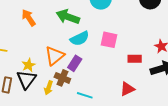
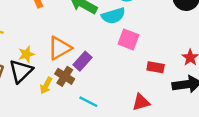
cyan semicircle: (80, 38) -> (113, 16), moved

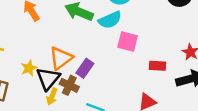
black triangle: (21, 71) -> (48, 79), moved

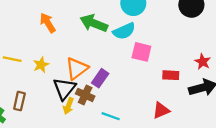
yellow star: (29, 68) -> (41, 65), moved

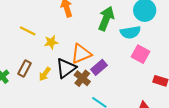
green arrow: (94, 23) -> (106, 19), turned 75
yellow arrow: (68, 106) -> (45, 74), moved

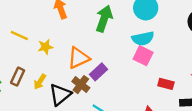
cyan semicircle: (130, 32) -> (143, 38), moved
black triangle: (66, 68) -> (60, 95), moved

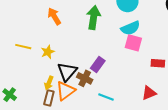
orange triangle: (78, 58) -> (65, 91), moved
brown rectangle: (18, 77) -> (49, 98), moved
black triangle: (60, 95) -> (67, 72), moved

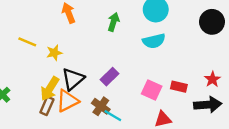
green arrow: (93, 18) -> (114, 22), size x0.7
pink square: (133, 43) -> (152, 90), moved
brown cross: (85, 78) -> (101, 106), moved
yellow arrow: (49, 83) -> (50, 89), size x1.5

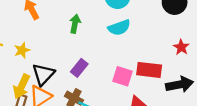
green arrow: (114, 22) -> (75, 24), moved
red star: (212, 79) -> (181, 47), moved
red rectangle: (179, 87) -> (149, 70), size x1.5

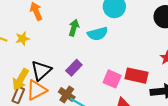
cyan semicircle: (119, 27) -> (98, 34), moved
yellow star: (22, 50) -> (22, 39), moved

